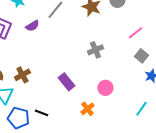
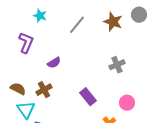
purple semicircle: (32, 26) -> (54, 63), moved

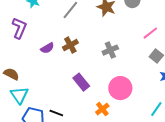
brown cross: (44, 90) -> (70, 45), moved
pink circle: (127, 103) -> (120, 88), size x1.5

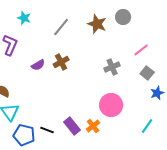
gray cross: (110, 50) -> (112, 67), moved
purple rectangle: (81, 82) -> (72, 126), moved

